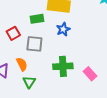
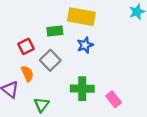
gray square: (34, 44) -> (50, 60), turned 36
orange semicircle: (22, 64) -> (27, 74), moved

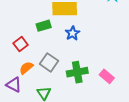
gray square: (50, 60) -> (49, 62), moved
orange semicircle: (27, 74) -> (26, 68), turned -96

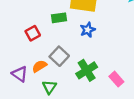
orange semicircle: (26, 68) -> (39, 66), moved
green cross: (77, 72) -> (87, 70), turned -30

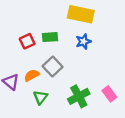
green rectangle: (59, 18) -> (50, 37), moved
green cross: (87, 70) -> (79, 96), moved

